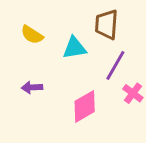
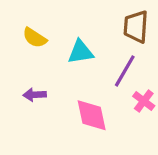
brown trapezoid: (107, 24) -> (136, 27), moved
pink diamond: (85, 106) -> (92, 115), turned -72

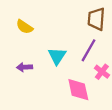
cyan triangle: (81, 52) -> (57, 56), moved, turned -48
pink diamond: (92, 115) -> (78, 90), moved

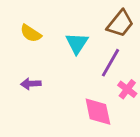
brown trapezoid: (96, 19) -> (120, 24), turned -145
cyan triangle: (57, 56) -> (77, 43), moved

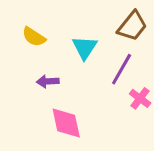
purple arrow: (31, 84) -> (48, 81), moved
pink diamond: (98, 112) -> (66, 123), moved

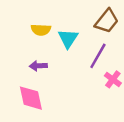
yellow semicircle: (34, 37) -> (41, 30), moved, turned -30
pink diamond: (66, 123) -> (31, 98), moved

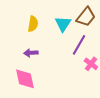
yellow semicircle: (41, 30) -> (33, 24), turned -84
cyan triangle: (68, 38) -> (63, 24), moved

